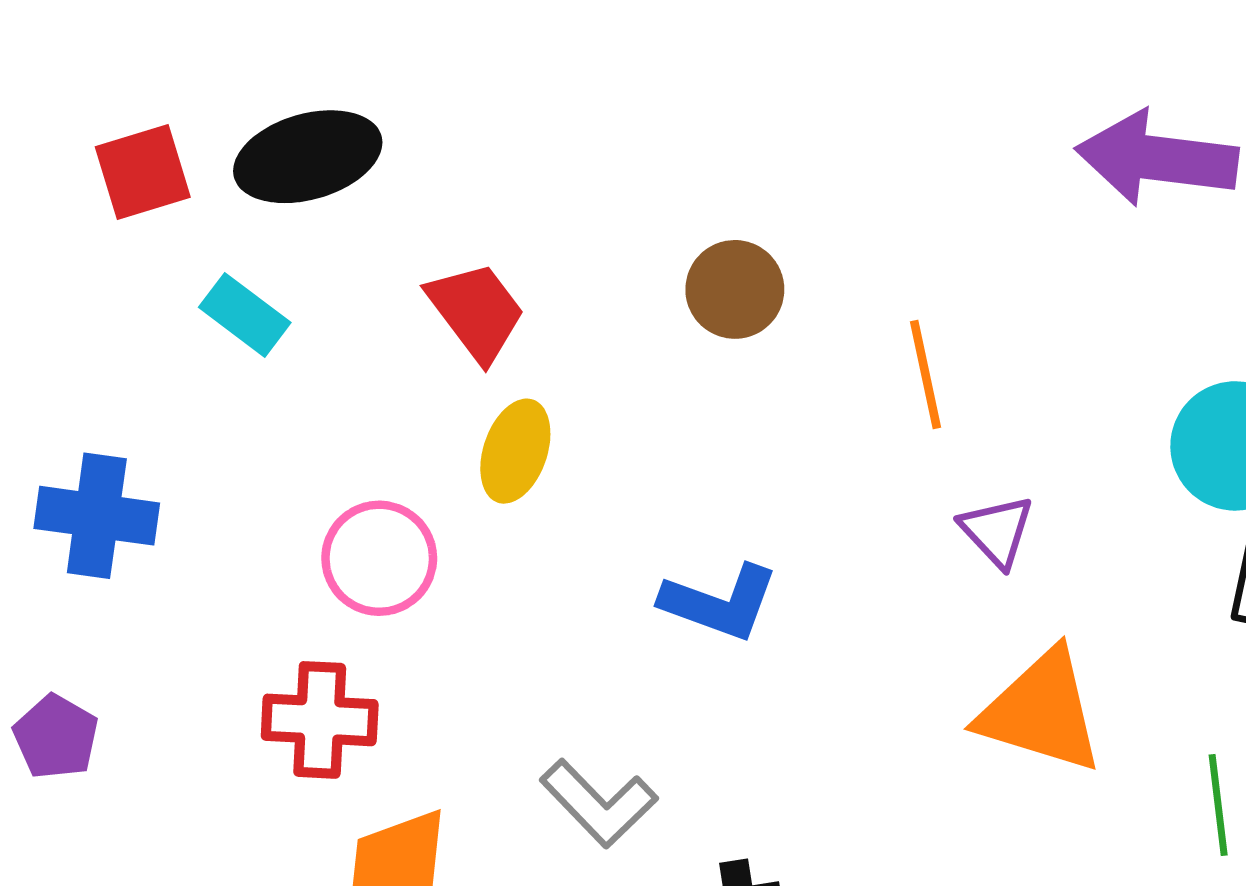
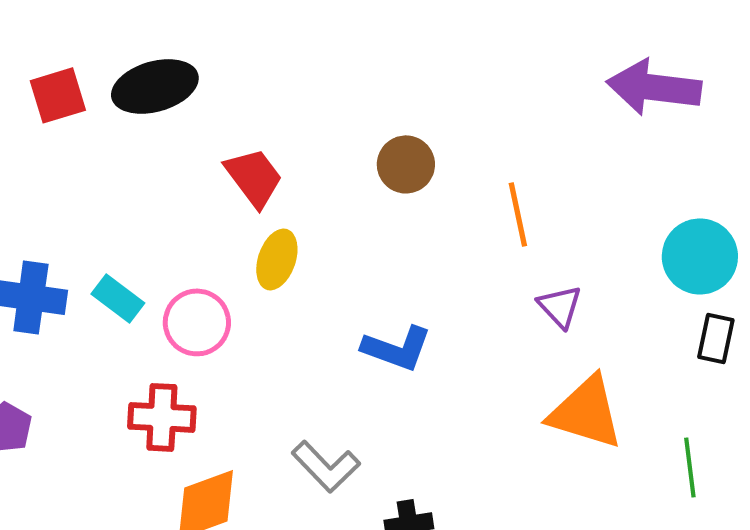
cyan rectangle: (245, 315) -> (118, 298), moved

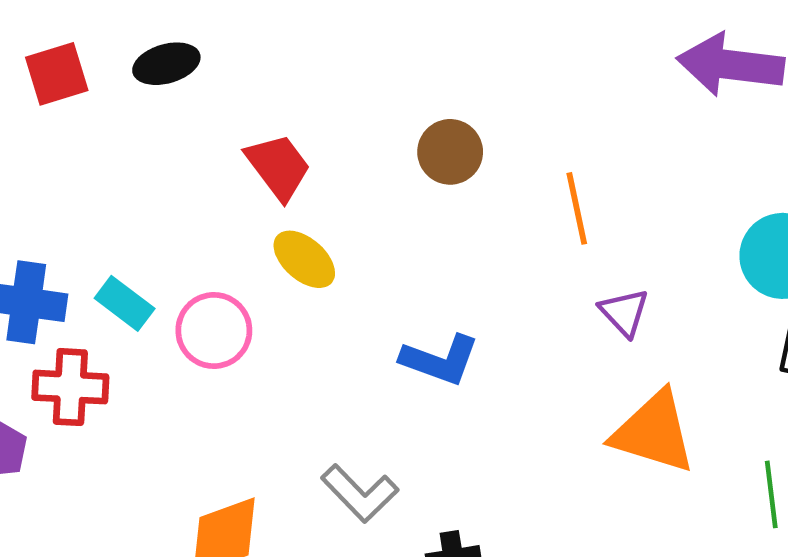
black ellipse: (155, 86) -> (166, 64), size x0.7
yellow ellipse: (277, 259) -> (304, 259), turned -68
red cross: (162, 417) -> (70, 387), moved

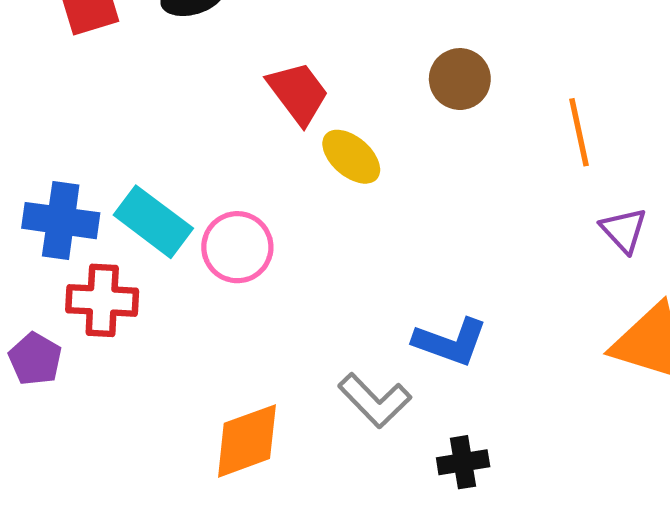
yellow ellipse: (304, 259) -> (351, 157), moved
cyan rectangle: (125, 303) -> (153, 222), size x1.4
blue L-shape: (440, 360) -> (450, 342), moved

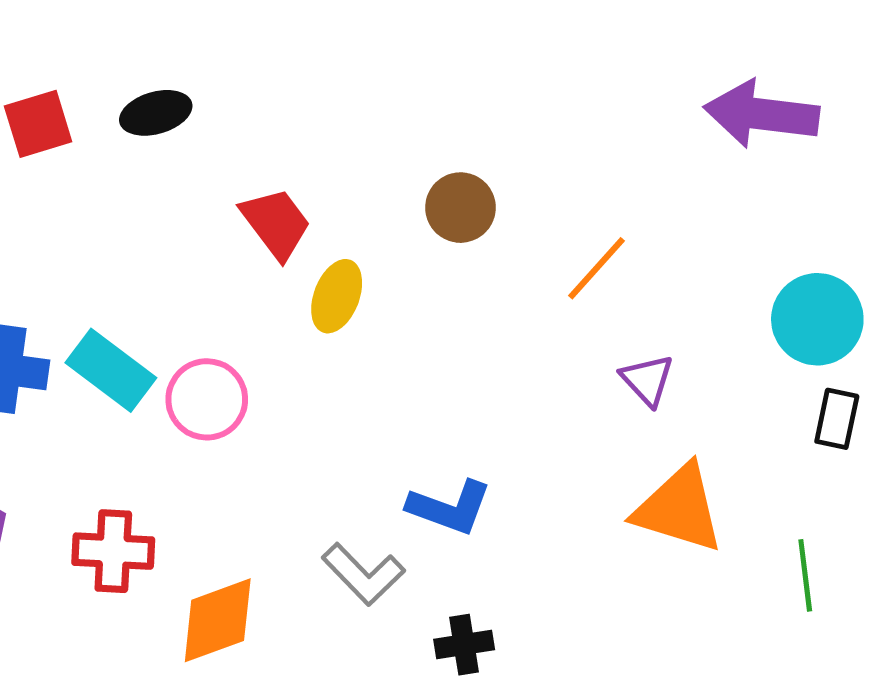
orange line: (579, 132) -> (596, 268), turned 54
yellow ellipse: (351, 157) -> (337, 296), turned 70
red cross: (102, 300) -> (113, 551), moved

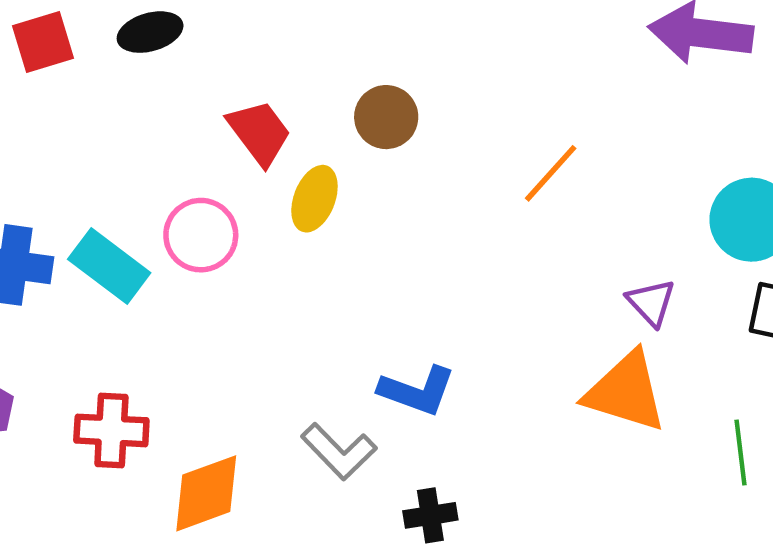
brown circle: (460, 208) -> (386, 117), moved
purple triangle: (647, 380) -> (651, 302), moved
pink circle: (207, 399) -> (201, 235), moved

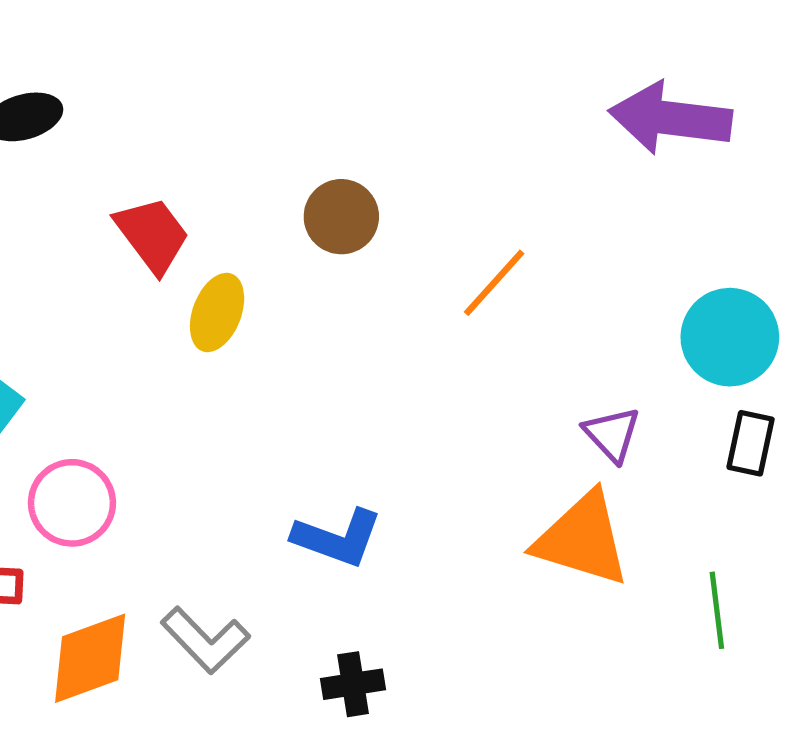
brown circle: (386, 117) -> (341, 217), moved
pink circle: (201, 235) -> (72, 503), moved
gray L-shape: (339, 451) -> (205, 640), moved

